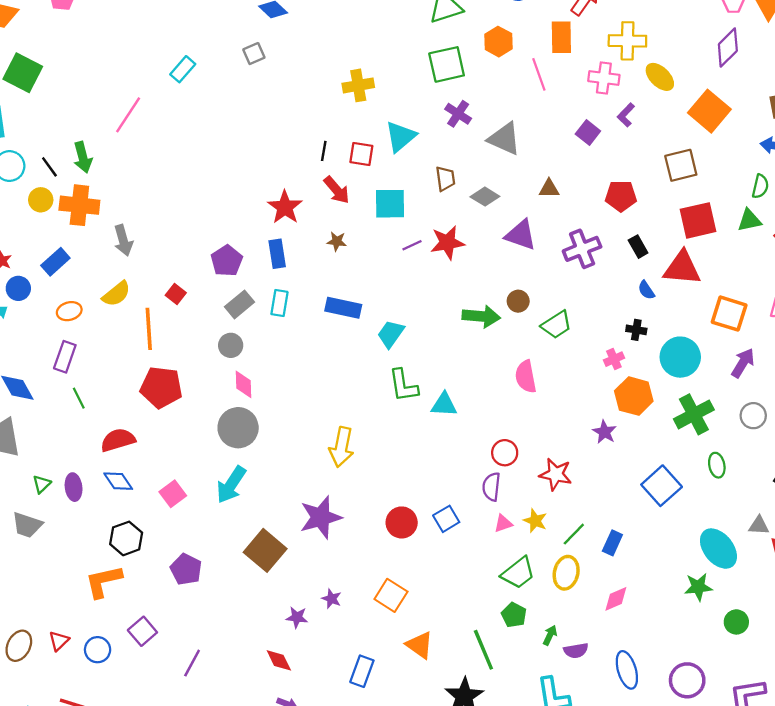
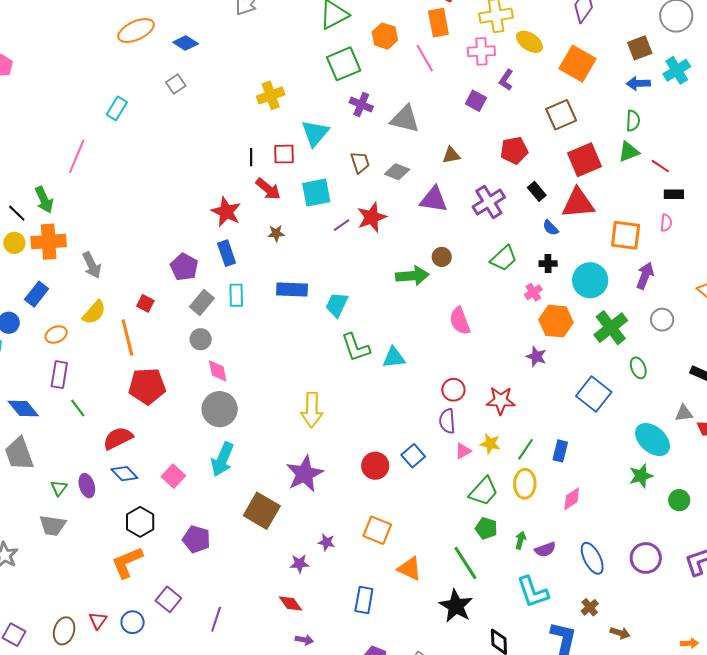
green trapezoid: (556, 325) -> (504, 258), moved

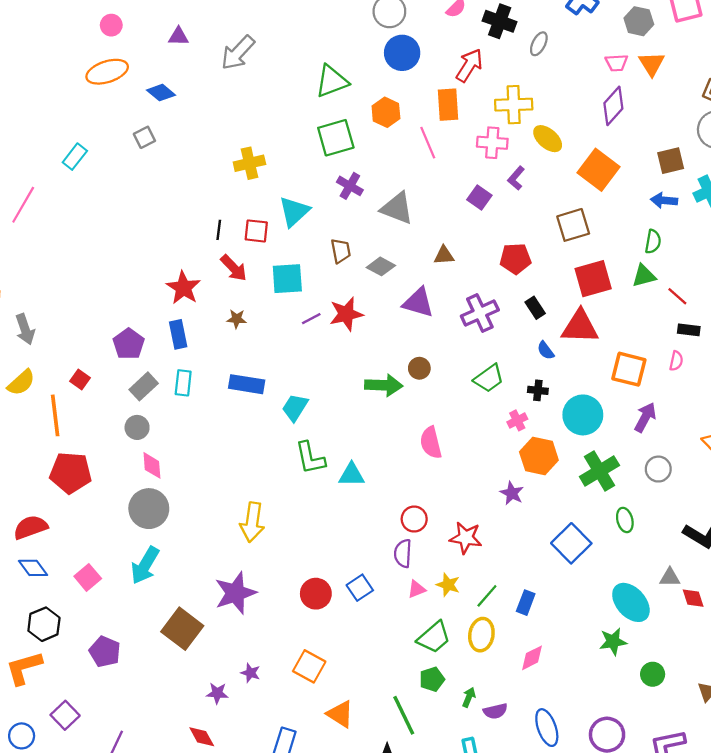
green pentagon: (486, 528) -> (432, 679), turned 30

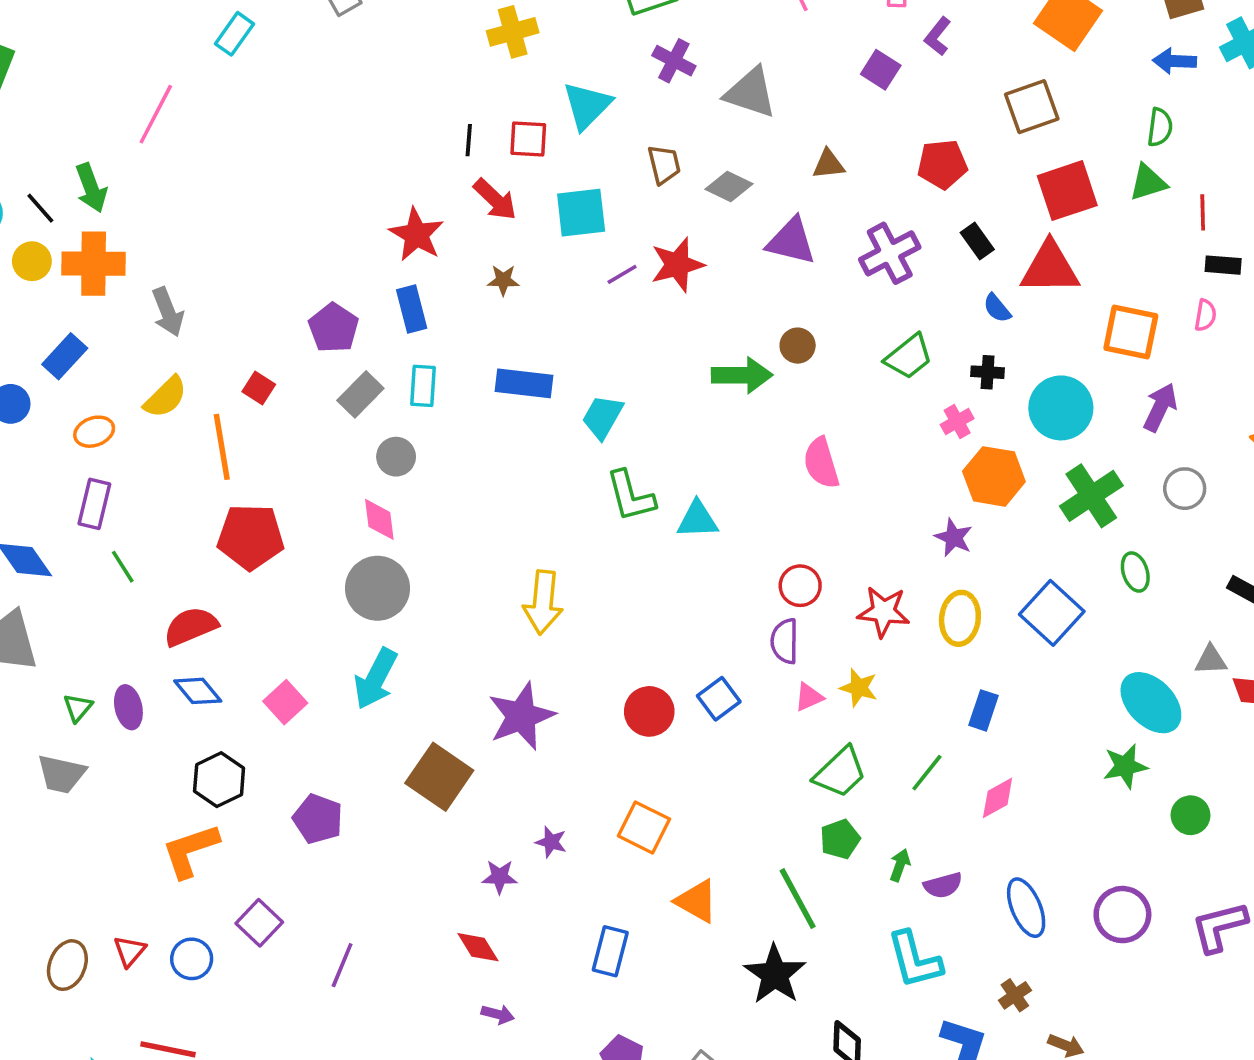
red line: (677, 296) -> (1203, 212), turned 50
gray circle: (137, 427) -> (396, 457), moved
green line: (487, 596) -> (927, 773), moved
yellow ellipse: (481, 635) -> (960, 618), moved

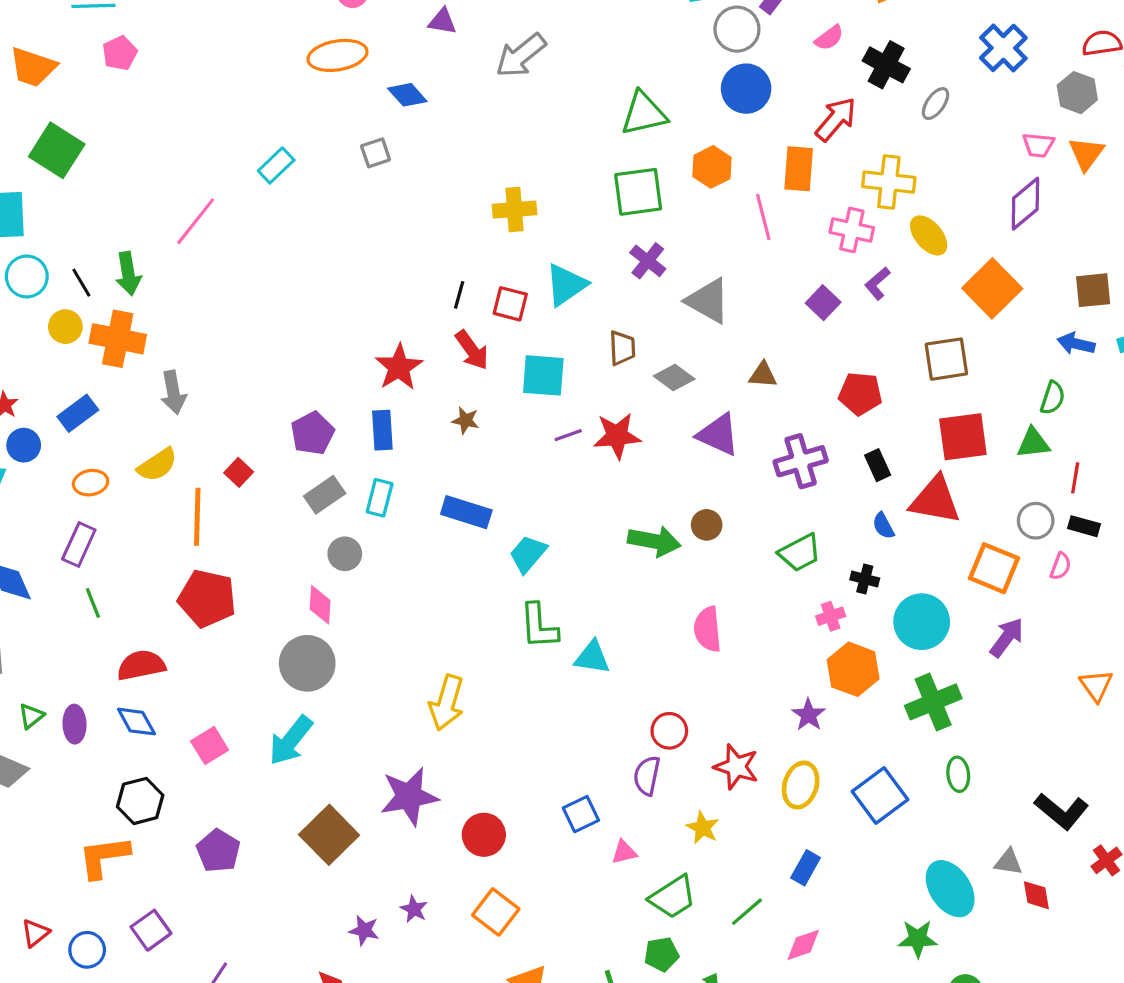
gray circle: (1185, 489) -> (1036, 521), moved
pink triangle: (809, 697) -> (624, 852), moved
red circle: (649, 711) -> (484, 835), moved

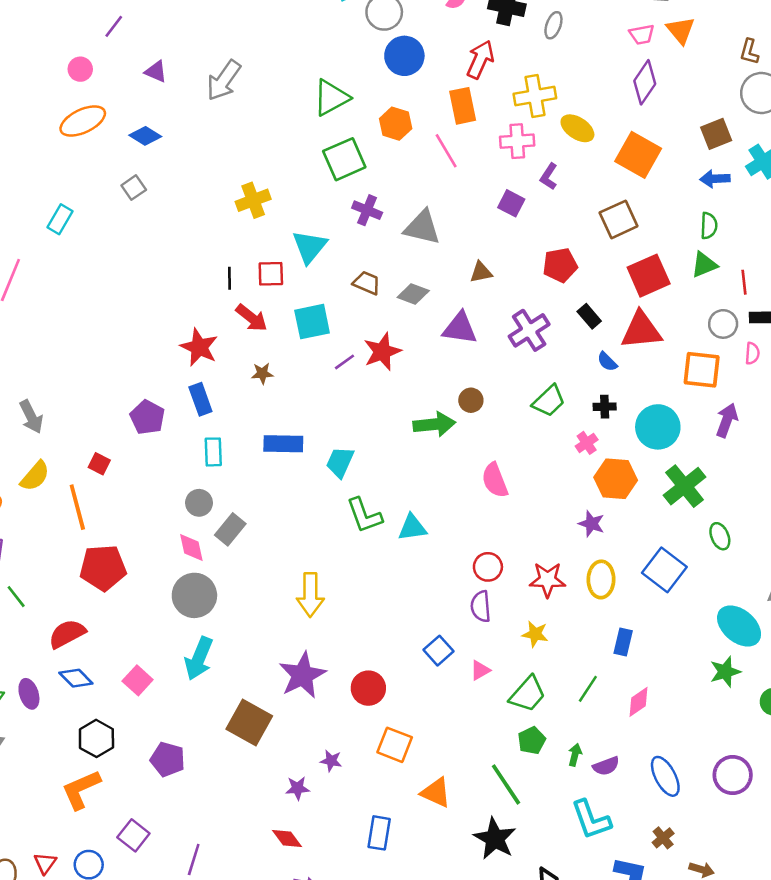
purple triangle: (442, 21) -> (156, 72), turned 30
brown trapezoid: (622, 348) -> (367, 283), turned -48
gray rectangle: (325, 495) -> (230, 529), moved

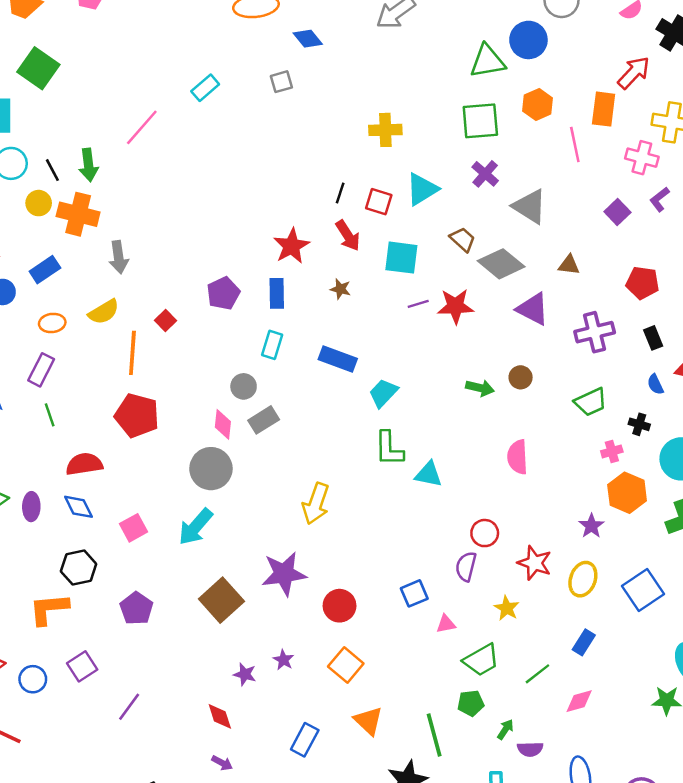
blue circle: (404, 56) -> (528, 40), moved
gray diamond: (413, 294) -> (501, 264), size x1.5
green arrow: (434, 424) -> (480, 388), size x0.7

